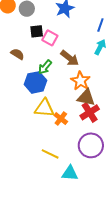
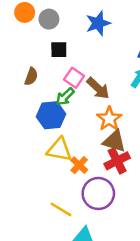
pink square: (50, 38) -> (74, 78), moved
brown semicircle: (17, 54) -> (31, 76), turned 72
purple circle: (91, 145) -> (98, 193), moved

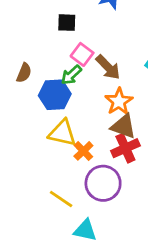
brown semicircle: (31, 76) -> (24, 73), moved

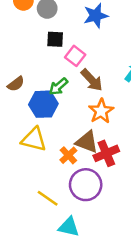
pink square: (82, 54) -> (75, 56), moved
brown semicircle: (24, 73) -> (16, 84), turned 30
brown triangle: (123, 126) -> (87, 142), moved
yellow triangle: (62, 133) -> (34, 139), moved

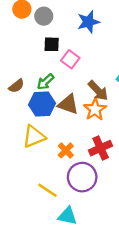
brown arrow: (92, 80) -> (98, 91), moved
green arrow: (58, 86) -> (45, 82), moved
yellow triangle: (34, 139) -> (34, 136), turned -35
brown triangle: (87, 142) -> (68, 104), moved

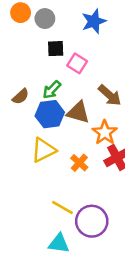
orange star: (95, 109) -> (105, 133), moved
purple circle: (82, 177) -> (92, 221), moved
cyan triangle: (67, 216) -> (59, 243), moved

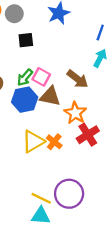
pink square: (77, 63) -> (41, 77), moved
yellow triangle: (44, 150) -> (33, 141), moved
yellow line: (63, 207) -> (41, 198), moved

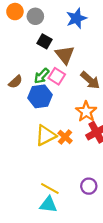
black square: (26, 40) -> (45, 41), turned 32
brown triangle: (50, 96) -> (65, 55), moved, turned 36
purple circle: (69, 194) -> (89, 186), moved, size x0.6

